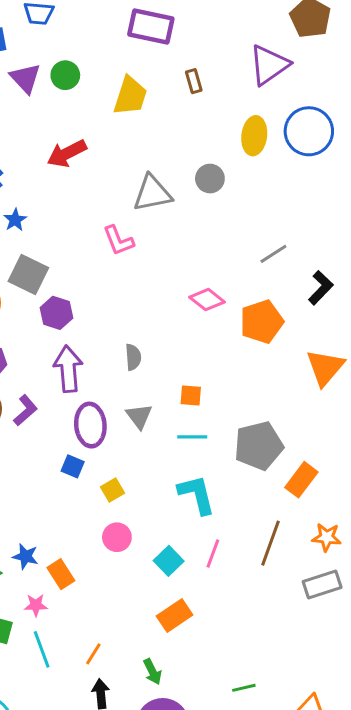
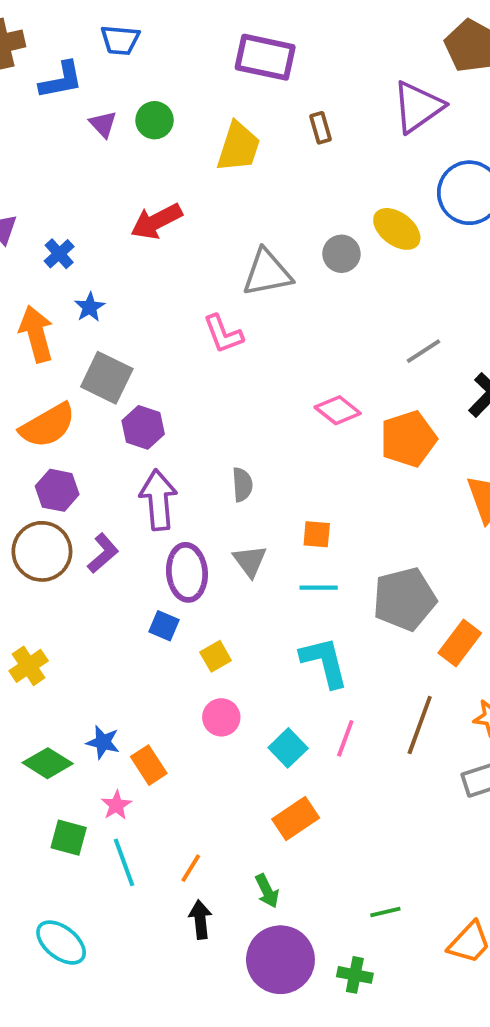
purple triangle: (25, 78) -> (103, 124), size x0.7
yellow ellipse: (254, 136) -> (397, 229), moved, turned -60
pink star: (36, 605) -> (116, 805), turned -30

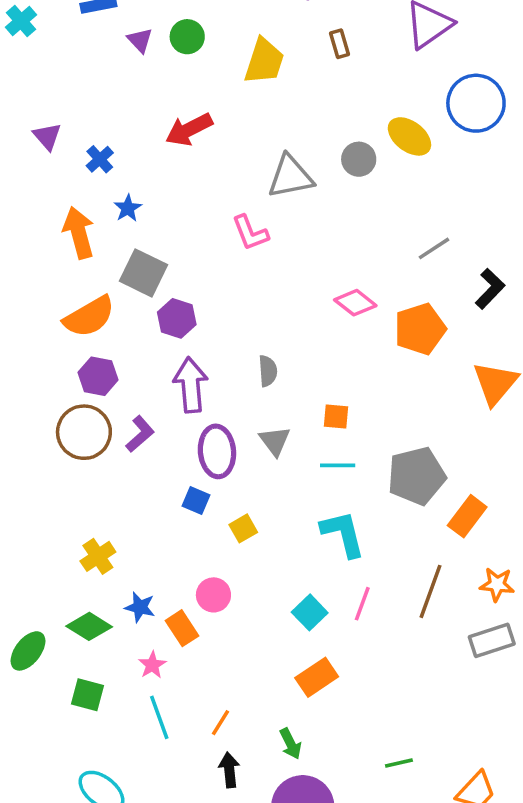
yellow cross: (29, 666) -> (98, 556), moved
pink circle: (221, 717) -> (213, 595), moved
green square: (69, 838) -> (87, 695), moved

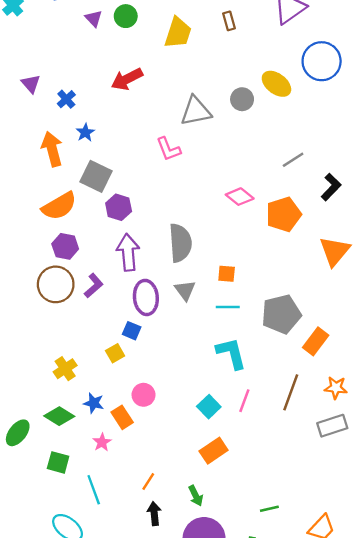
gray semicircle: (268, 371) -> (180, 243), size x1.8
yellow square: (243, 528) -> (115, 353), moved
cyan line: (159, 717) -> (94, 490), moved

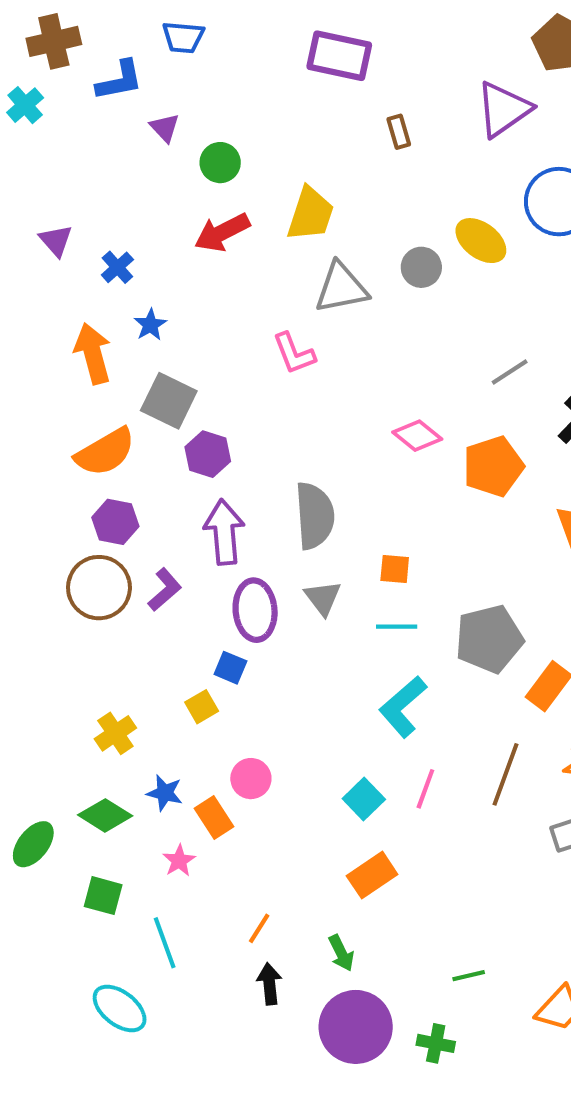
green circle: (126, 16) -> (220, 163), moved
yellow trapezoid: (178, 33) -> (310, 214), moved
cyan L-shape: (231, 353) -> (403, 707), turned -117

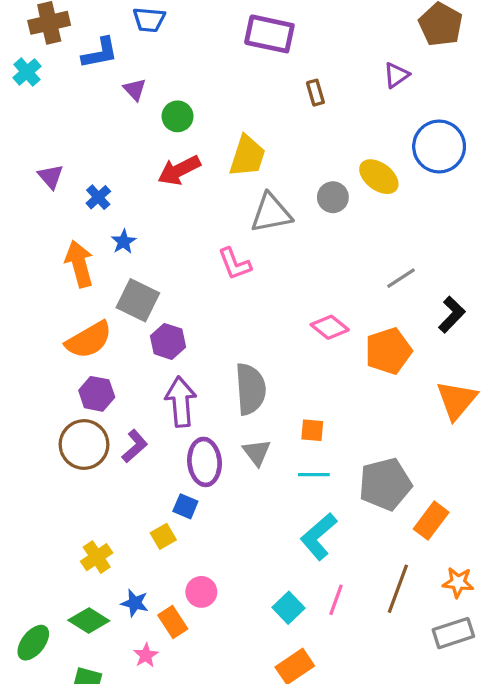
purple triangle: (503, 109) -> (396, 75), size x0.6

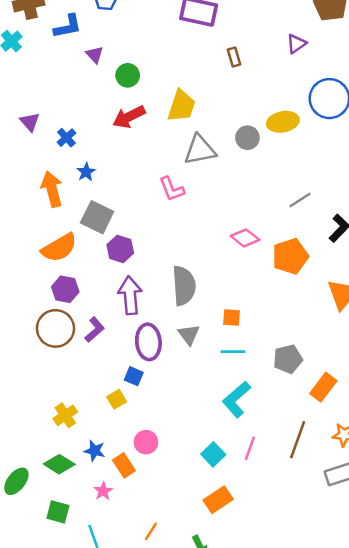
yellow ellipse: (379, 177) -> (283, 122), turned -48
gray pentagon: (385, 484) -> (288, 359), size x0.7

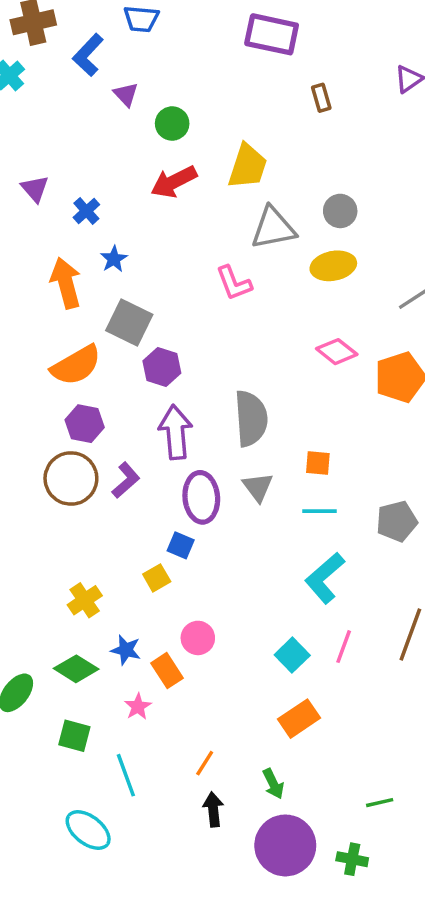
blue L-shape: (68, 26) -> (88, 55), turned 144
yellow ellipse: (283, 122) -> (333, 266), moved

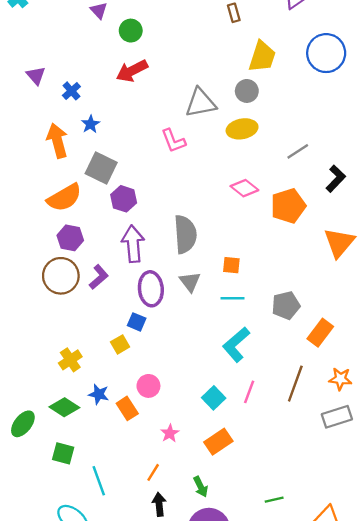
yellow trapezoid: (248, 166) -> (262, 57), moved
pink star: (138, 707) -> (170, 433), moved

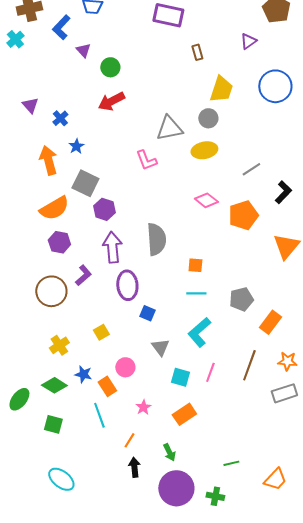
brown circle: (61, 276) -> (51, 291), moved
gray triangle: (190, 282) -> (160, 347), moved
blue square: (137, 322) -> (147, 313), moved
cyan square: (214, 398) -> (180, 377), turned -30
cyan line: (99, 481) -> (99, 415), moved

